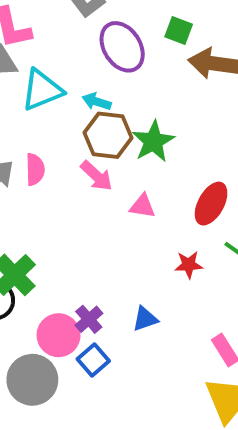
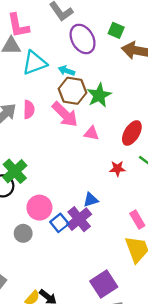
pink arrow: (96, 176) -> (65, 114), size x1.4
purple cross: (89, 319) -> (79, 219), moved, size x1.5
gray circle: (32, 380) -> (23, 233), size x0.6

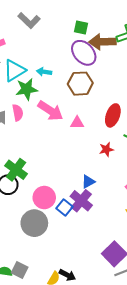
purple ellipse: (83, 39) -> (84, 53), moved
brown hexagon: (72, 91) -> (80, 84), moved
green star: (99, 95) -> (27, 89), moved, turned 30
gray circle: (23, 233) -> (34, 223), size x1.6

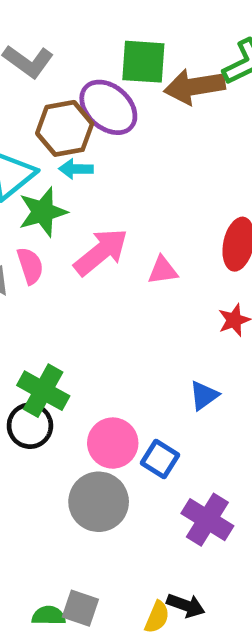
green square: (81, 28) -> (143, 62), size x1.5
purple ellipse: (84, 53) -> (108, 107), moved
brown hexagon: (80, 84) -> (65, 128), moved
pink arrow: (50, 111) -> (101, 252), turned -65
purple cross: (81, 201) -> (207, 520), moved

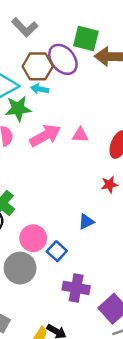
pink triangle: (163, 270) -> (80, 135), moved
purple cross: (207, 520) -> (76, 288), turned -32

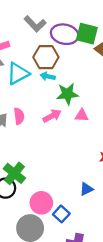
purple ellipse: (63, 59) -> (65, 34), moved, turned -40
green star: (18, 109) -> (67, 94), moved
pink arrow: (45, 136) -> (52, 116), size x0.7

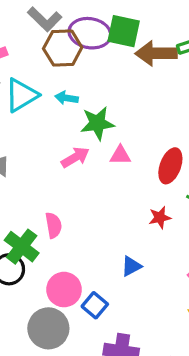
brown hexagon: (46, 57) -> (63, 48), moved
pink semicircle: (19, 116) -> (54, 225), moved

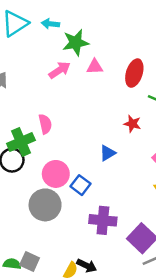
red star: (160, 218) -> (132, 124), moved, turned 30
green cross: (22, 247) -> (21, 142), turned 32

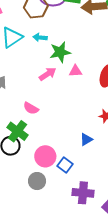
pink semicircle: (45, 124) -> (31, 108), moved, turned 133
green cross: (21, 142) -> (17, 131), turned -30
gray circle: (45, 205) -> (37, 181), size x0.7

